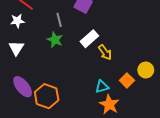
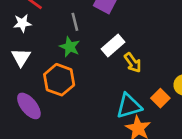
cyan triangle: (102, 87) -> (129, 106), size x1.5
orange hexagon: (47, 96) -> (59, 80), moved

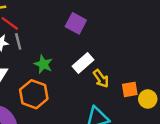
gray line: (75, 22) -> (18, 41), moved
orange square: (160, 98) -> (130, 89), moved, turned 35

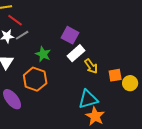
purple square: (76, 23) -> (70, 35), moved
gray line: (18, 41) -> (22, 35), turned 72

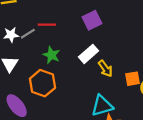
red line: (15, 20) -> (47, 25), moved, turned -35
purple square: (70, 35) -> (92, 20), moved, turned 36

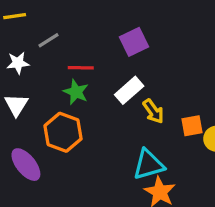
red line: (47, 25) -> (81, 68), moved
gray line: (28, 34) -> (49, 40), moved

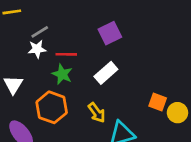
white star: (18, 63) -> (37, 49), moved
yellow arrow: (153, 111) -> (97, 113), moved
orange square: (192, 126) -> (158, 102), turned 30

